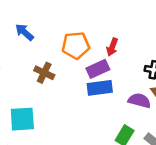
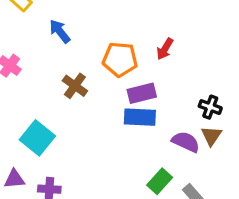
red arrow: (112, 47) -> (165, 49), moved
cyan square: (22, 119) -> (37, 138), turned 32

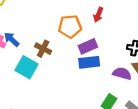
blue arrow: (60, 31) -> (12, 39), moved
cyan square: (37, 138) -> (26, 67), moved

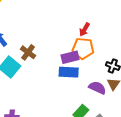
orange pentagon: (70, 26) -> (83, 48), moved

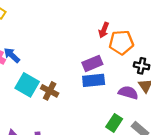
orange pentagon: (83, 48) -> (121, 42), moved
brown cross: (28, 52) -> (50, 91), moved

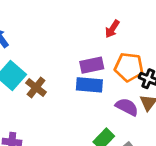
orange pentagon: (121, 42) -> (129, 67), moved

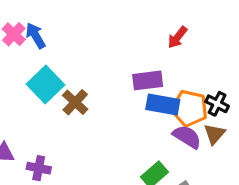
orange pentagon: (129, 67) -> (189, 108), moved
blue rectangle: (89, 85) -> (163, 105), moved

